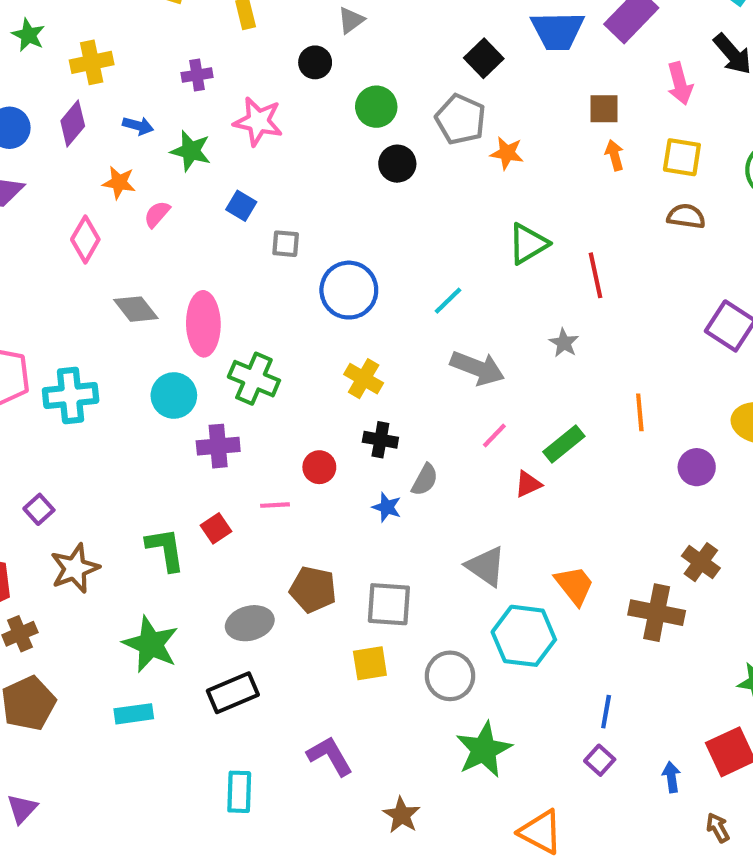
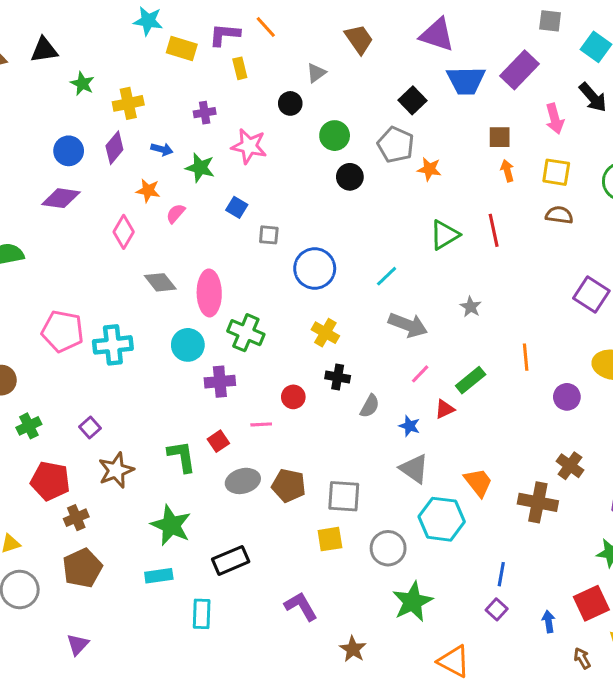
red line: (595, 275) -> (494, 230), moved
blue star: (387, 507) -> (409, 426), moved
gray ellipse: (250, 623) -> (243, 481), moved
cyan rectangle: (239, 792) -> (202, 614), moved

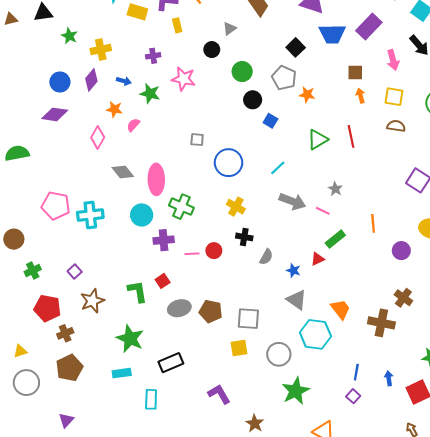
blue square: (237, 207) -> (270, 121), moved
pink line: (420, 374) -> (323, 211), moved, turned 72
pink line: (261, 424) -> (192, 254), moved
blue arrow: (549, 622) -> (389, 378), moved

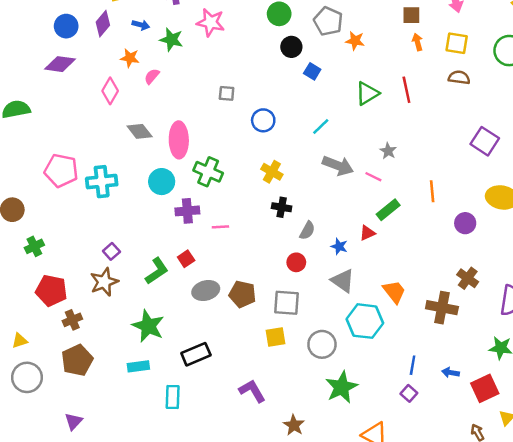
blue circle: (229, 163) -> (263, 120), size x0.7
red circle: (214, 251) -> (296, 262), moved
purple square: (75, 272) -> (111, 251), moved
green L-shape: (137, 291) -> (157, 271), turned 65
blue arrow: (389, 378) -> (451, 373), turned -72

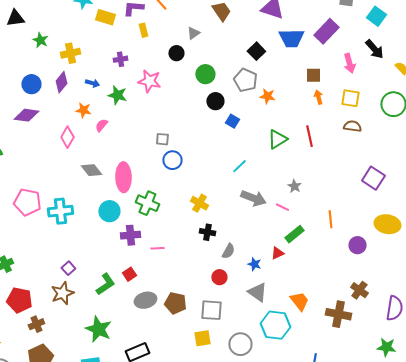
blue circle: (263, 120) -> (172, 160), moved

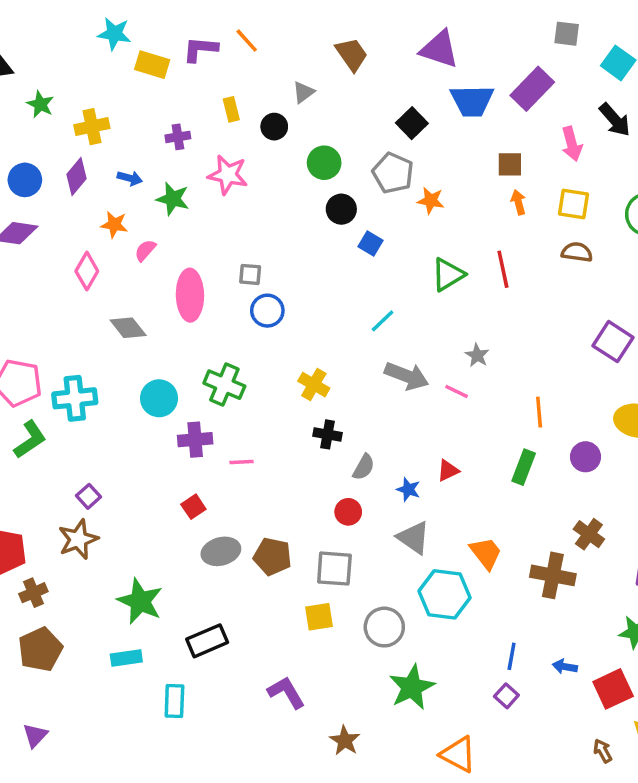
yellow rectangle: (143, 30) -> (231, 109), moved
pink ellipse: (123, 177) -> (190, 295), moved
green rectangle: (294, 234) -> (524, 467), moved, turned -30
green L-shape: (105, 284) -> (30, 440), moved

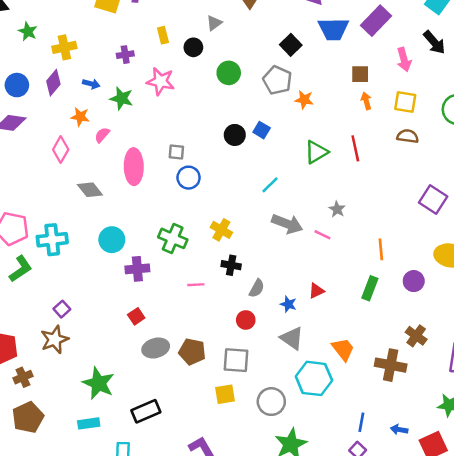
black circle: (341, 209) -> (235, 135), moved
green cross: (224, 385) -> (173, 238), moved
pink line: (242, 462) -> (196, 285), moved

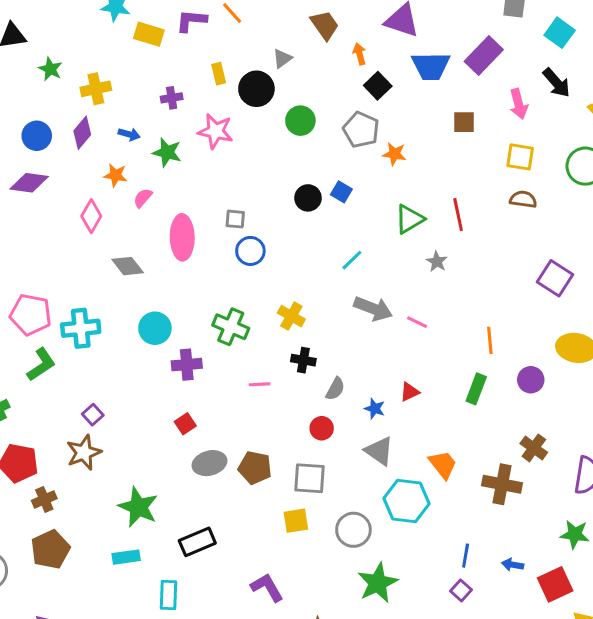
black circle: (193, 47) -> (256, 89), size x1.5
orange arrow: (366, 101) -> (360, 54), moved
gray star: (337, 209) -> (437, 262), moved

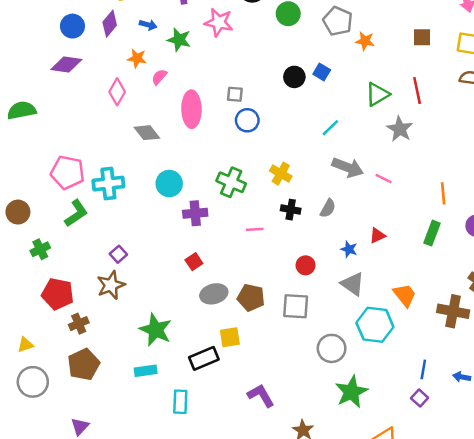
brown square: (464, 122) -> (422, 37), moved
gray star: (437, 262) -> (400, 129), size x1.5
gray semicircle: (335, 389) -> (328, 208), moved
yellow square: (296, 521) -> (230, 337), moved

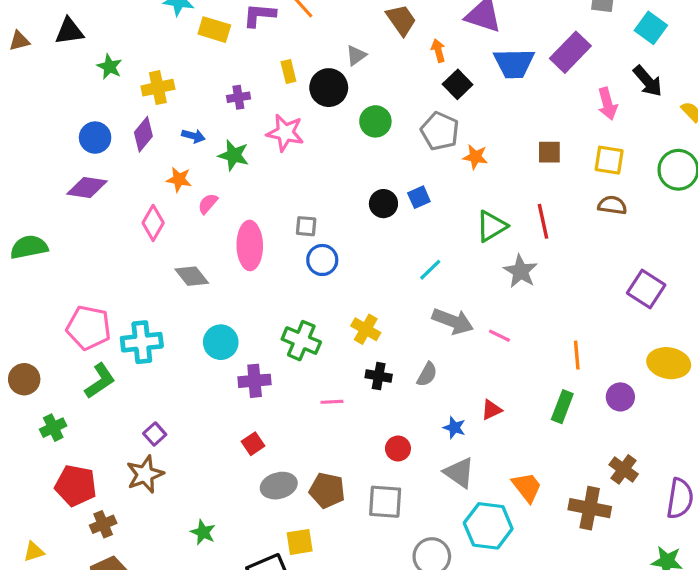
blue square: (322, 72) -> (419, 197), turned 35
green star: (156, 330) -> (203, 532), size x0.6

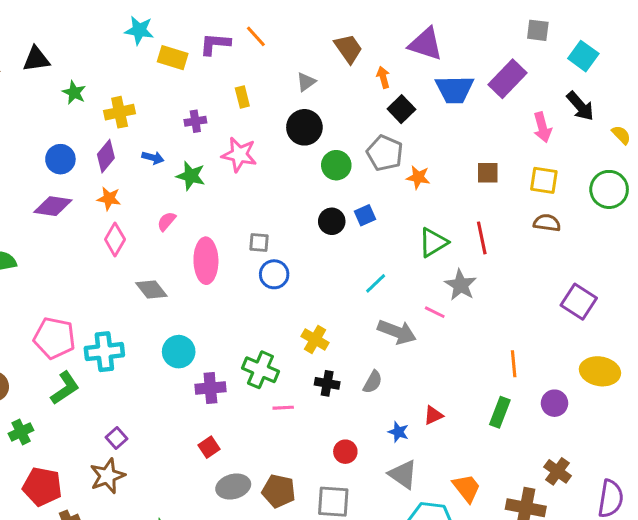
black circle: (329, 88) -> (304, 127), moved
green circle: (375, 121) -> (336, 165), moved
orange star: (179, 179) -> (109, 199), moved
pink line: (499, 336) -> (435, 312), moved
green cross: (301, 341) -> (260, 370), moved

